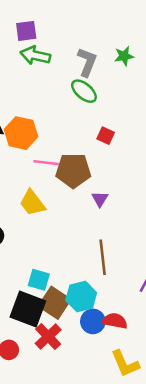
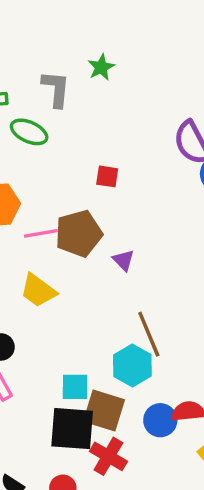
green ellipse: (84, 91) -> (29, 132), moved
cyan hexagon: (81, 297) -> (132, 366), moved

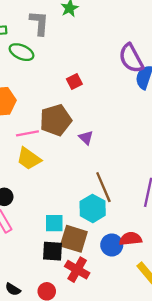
red square: (107, 176) -> (74, 82), turned -35
pink line: (41, 233) -> (27, 133), moved
black square: (72, 429) -> (53, 251), size x0.7

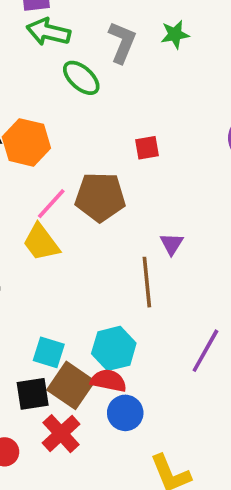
pink line: (27, 133) -> (51, 204), turned -55
purple triangle: (86, 138) -> (172, 244), moved
brown line: (103, 187) -> (147, 282), moved
red semicircle: (131, 239) -> (108, 381), moved
black square: (53, 251) -> (33, 394), turned -30

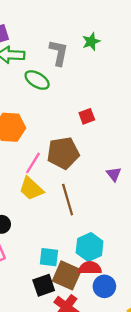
brown line: (147, 282) -> (68, 200), moved

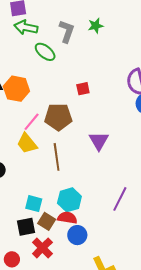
purple triangle: (114, 174) -> (99, 141), size x1.5
brown square: (67, 275) -> (47, 221), size x0.7

